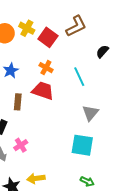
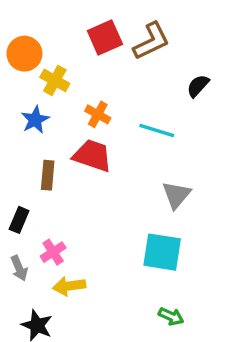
yellow cross: (27, 28) -> (55, 80), moved
red square: (48, 37) -> (105, 38), moved, turned 30
cyan line: (79, 77) -> (157, 131), turned -48
yellow arrow: (36, 178) -> (69, 286), moved

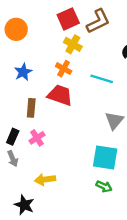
yellow cross: (55, 80) -> (73, 44), moved
pink cross: (53, 252) -> (37, 138), moved
gray arrow: (19, 268) -> (13, 159), moved
green arrow: (171, 316) -> (104, 186), moved

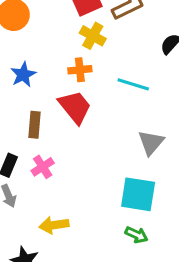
orange cross: (64, 69) -> (80, 70), turned -35
red trapezoid: (60, 95) -> (75, 107), turned 32

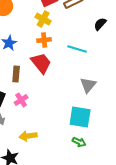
yellow cross: (93, 36) -> (43, 19), moved

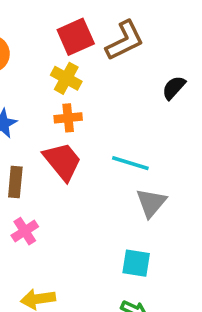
cyan line: (77, 49) -> (130, 163), moved
cyan square: (80, 117) -> (136, 263), size x0.7

